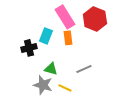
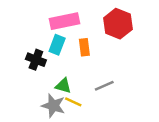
pink rectangle: (65, 17) -> (65, 21), moved, turned -70
black cross: (29, 48) -> (36, 60), turned 35
yellow line: (65, 88) -> (73, 102), moved

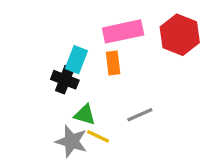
pink rectangle: (65, 21) -> (123, 31), moved
red hexagon: (118, 24) -> (180, 35), moved
black cross: (36, 60) -> (65, 80), moved

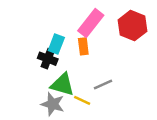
pink rectangle: (123, 31) -> (91, 23), turned -40
green triangle: (85, 115) -> (62, 84), size x1.5
yellow line: (98, 136) -> (82, 100), moved

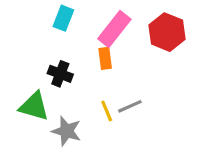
cyan rectangle: (56, 44) -> (63, 18), moved
green triangle: (62, 84) -> (34, 106), moved
yellow line: (82, 100) -> (107, 111), moved, turned 42

